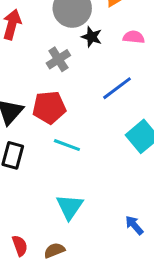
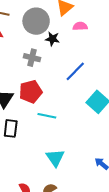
pink semicircle: (134, 37) -> (80, 26), moved
gray cross: (58, 59) -> (32, 58), turned -35

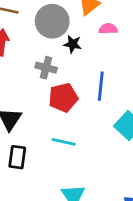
blue line: (75, 71) -> (101, 86), turned -40
red pentagon: (31, 92) -> (63, 98), moved

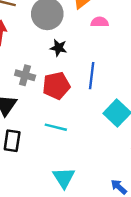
black star: (73, 44) -> (58, 48), moved
gray cross: (46, 68) -> (25, 75), moved

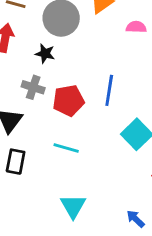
pink semicircle: (100, 22) -> (136, 27), moved
black star: (58, 48) -> (45, 54), moved

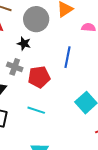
blue line: (109, 90) -> (67, 57), moved

